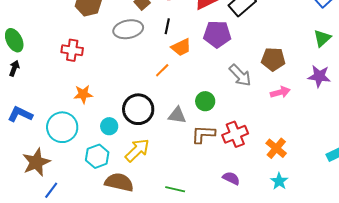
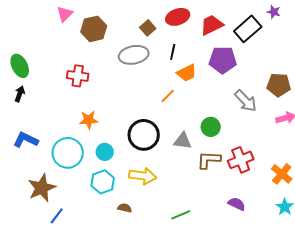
cyan circle: (109, 126) -> (105, 152), moved
yellow arrow: (137, 150) -> (143, 176), turned 52
brown semicircle: (119, 182) -> (125, 208), size x0.5
green line: (175, 189) -> (181, 215), turned -36

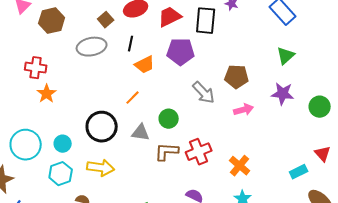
black rectangle: (248, 29) -> (206, 21), turned -44
orange line: (168, 96) -> (133, 98), moved
orange star: (89, 120) -> (47, 94), moved, turned -30

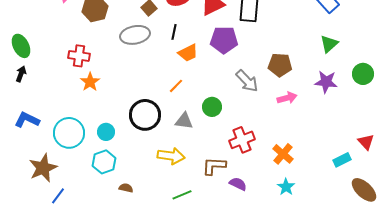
green circle: (320, 107) -> (363, 74), moved
brown L-shape: (167, 152) -> (214, 166), moved
yellow arrow: (101, 168) -> (171, 156), moved

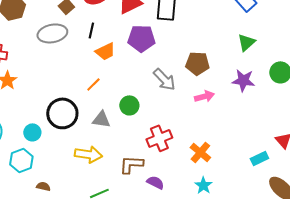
cyan circle: (106, 132) -> (32, 132), moved

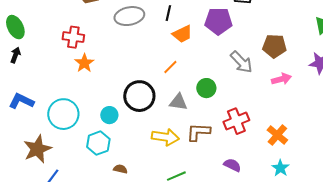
brown L-shape: (131, 164) -> (198, 132), moved

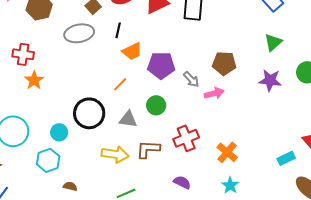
purple pentagon: (218, 21) -> (161, 65), moved
gray arrow: (241, 62) -> (191, 79), size x0.7
pink arrow: (281, 79) -> (214, 93), moved

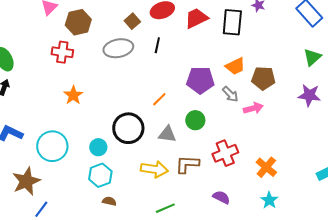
orange trapezoid: (132, 51) -> (235, 66), moved
red cross: (23, 54) -> (62, 52), moved
cyan hexagon: (48, 160) -> (100, 175), moved

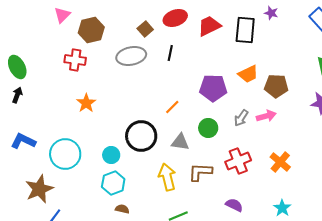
gray arrow: (230, 94) -> (241, 118), moved, turned 78
orange cross: (266, 167) -> (280, 162), moved
yellow arrow: (154, 169) -> (167, 177), turned -112

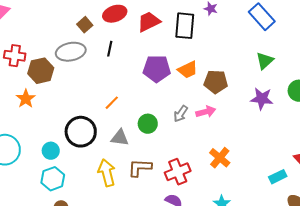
brown hexagon: (91, 30) -> (41, 71), moved
purple pentagon: (213, 88) -> (157, 69), moved
red cross: (238, 161) -> (178, 172), moved

